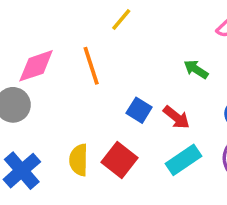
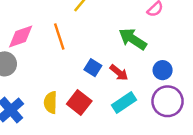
green arrow: (196, 69) -> (133, 39), size x1.6

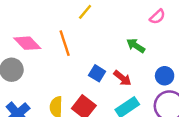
pink diamond: (21, 37) -> (27, 43), turned 64
green arrow: (133, 39) -> (136, 46), size x0.7

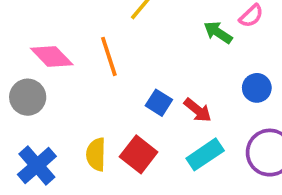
green arrow: (136, 46) -> (218, 32), moved
blue circle: (165, 76) -> (257, 88), moved

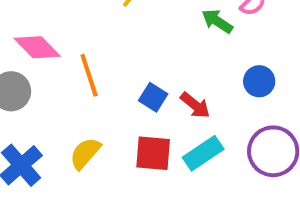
orange line: (109, 56) -> (89, 75), moved
yellow semicircle: (96, 154) -> (85, 153), turned 40
red square: (139, 154) -> (153, 153), moved, turned -33

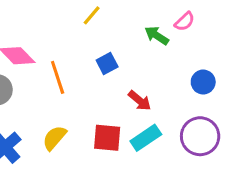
blue circle: (259, 81) -> (203, 82), moved
blue square: (153, 97) -> (107, 63), moved, turned 30

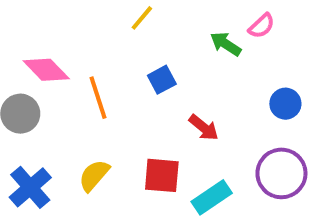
cyan rectangle: (146, 138) -> (212, 197), moved

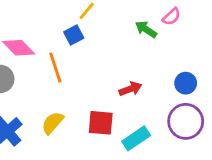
blue square: (162, 80) -> (74, 35), moved
blue circle: (285, 104) -> (186, 83), moved
red arrow: (204, 128) -> (130, 89), turned -60

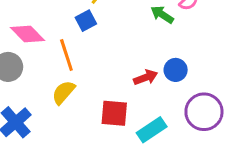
blue circle: (186, 83) -> (176, 70), moved
yellow semicircle: (53, 123) -> (63, 92), moved

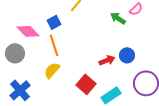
blue square: (86, 21) -> (54, 22), moved
red square: (114, 113) -> (86, 84), turned 36

